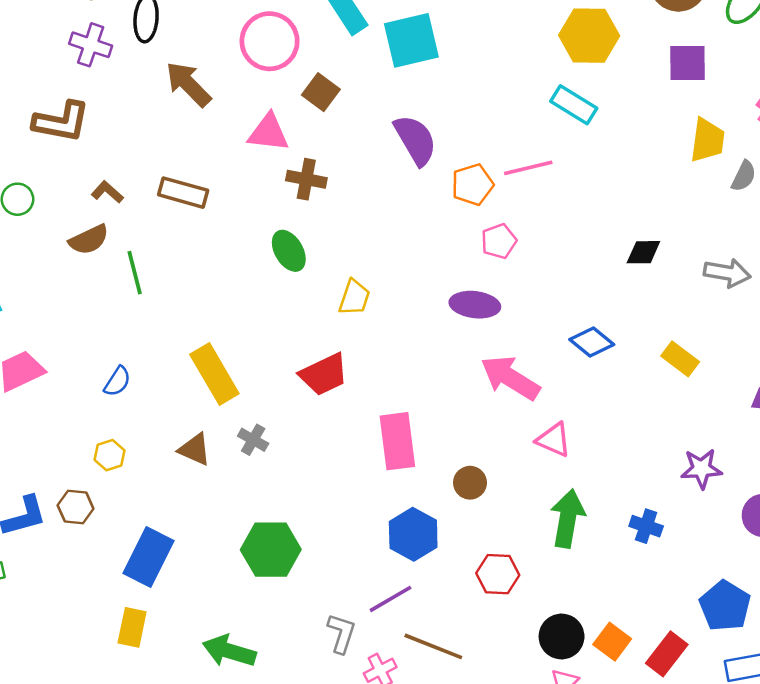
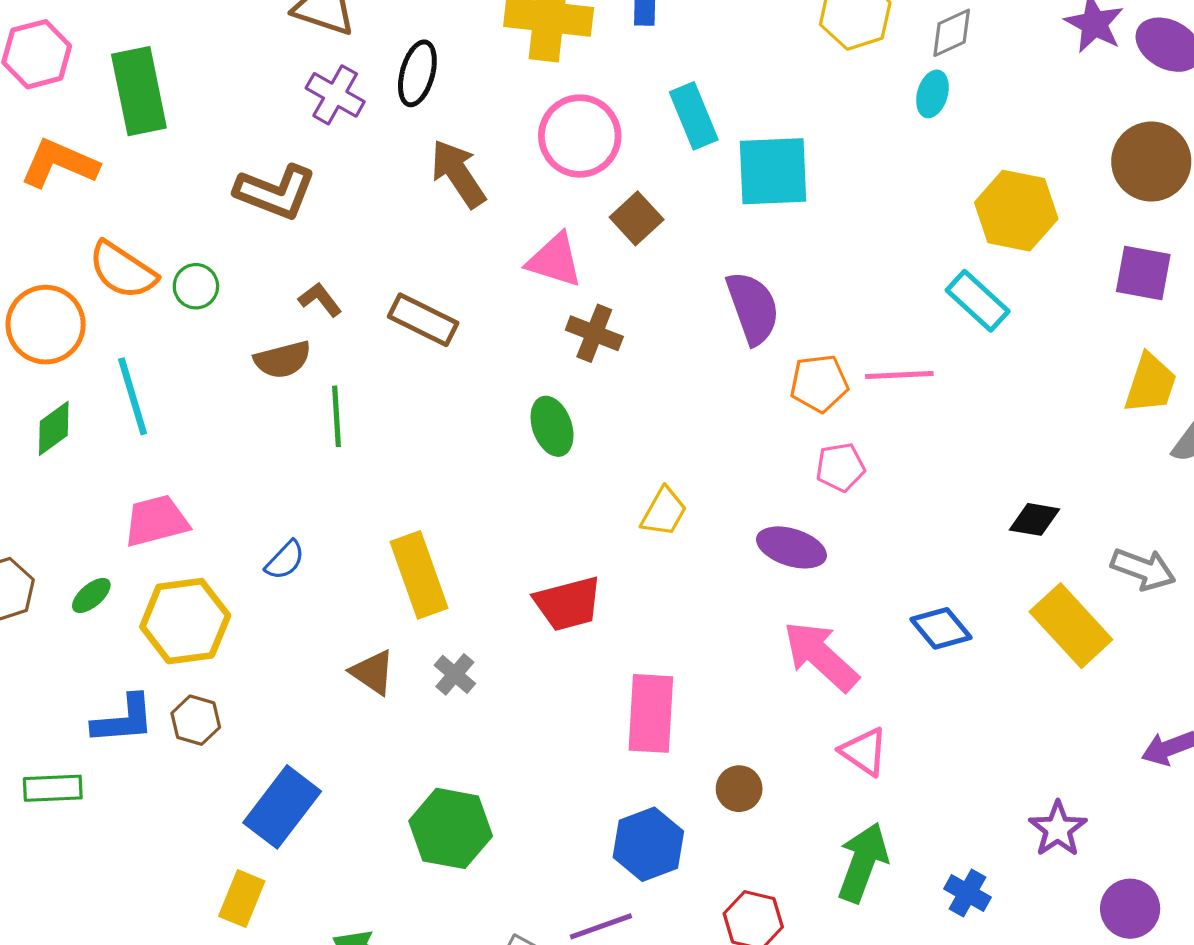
yellow trapezoid: (354, 297) -> (664, 512), moved
yellow rectangle: (680, 359) -> (1071, 626), moved, size x1.6
yellow hexagon: (109, 455) -> (185, 621), moved, size x2.0
purple star: (701, 469) -> (1058, 829), turned 30

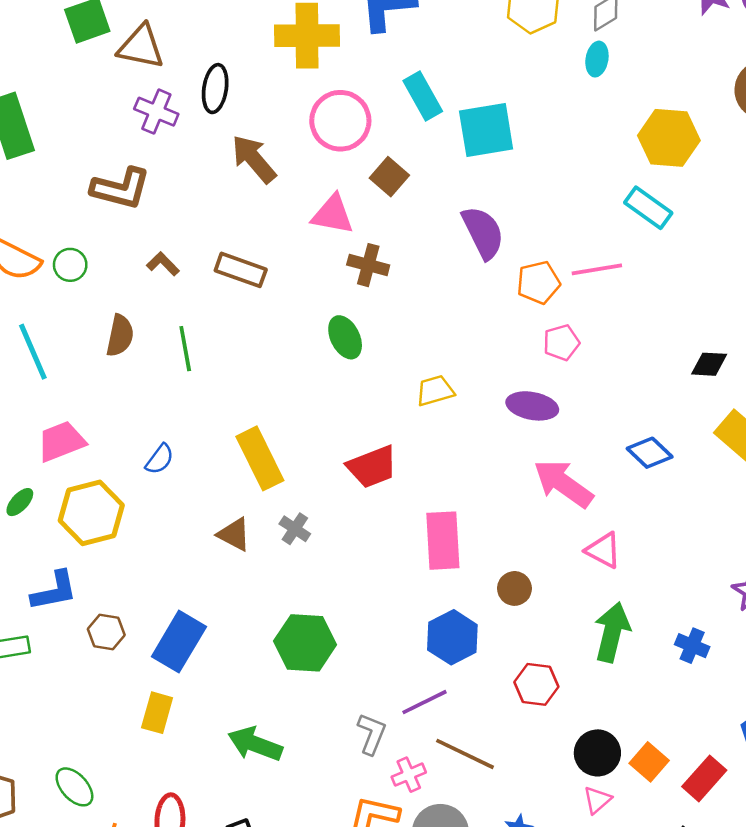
brown semicircle: (283, 360) -> (120, 336), moved, turned -57
yellow trapezoid: (664, 512) -> (435, 391), turned -129
brown hexagon: (196, 720) -> (106, 632), moved

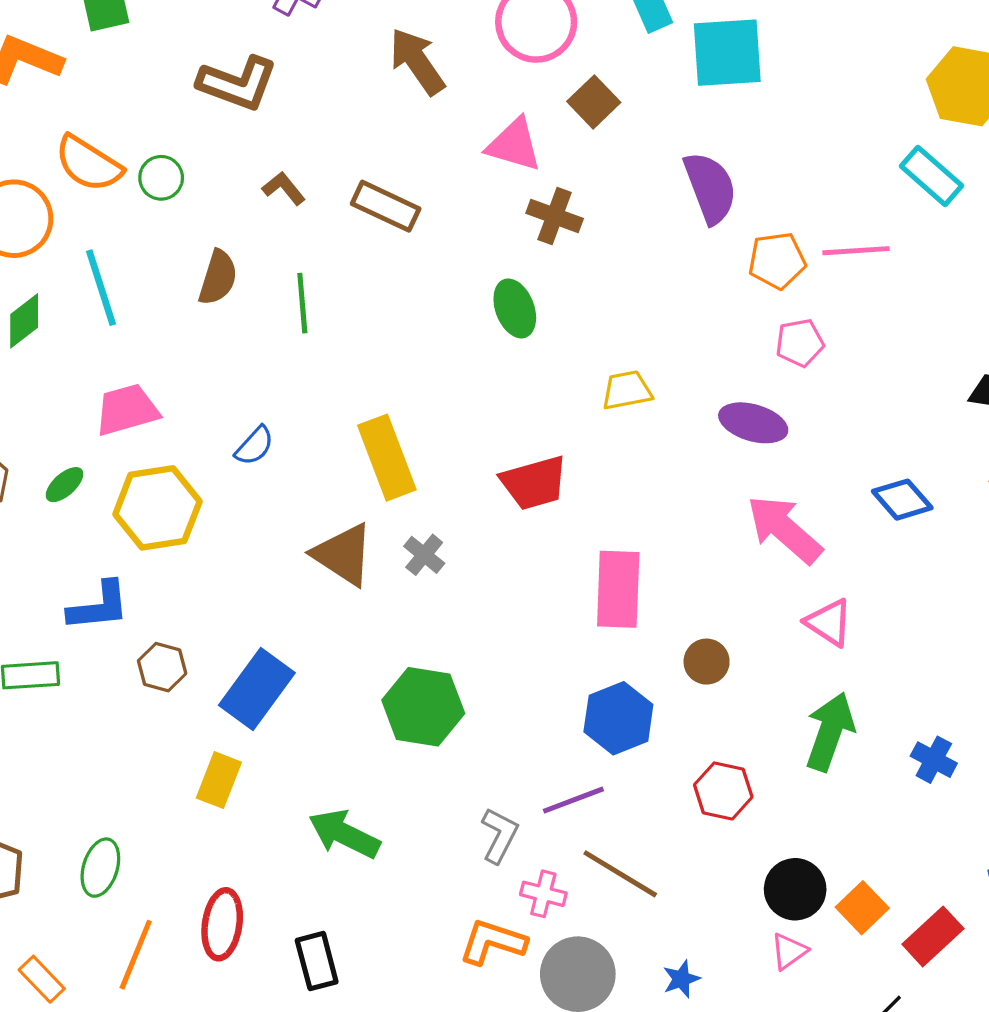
brown triangle: (234, 534) -> (343, 555), size x1.4
pink cross: (409, 775) -> (543, 894), turned 32
green ellipse: (74, 787) -> (100, 868), turned 54

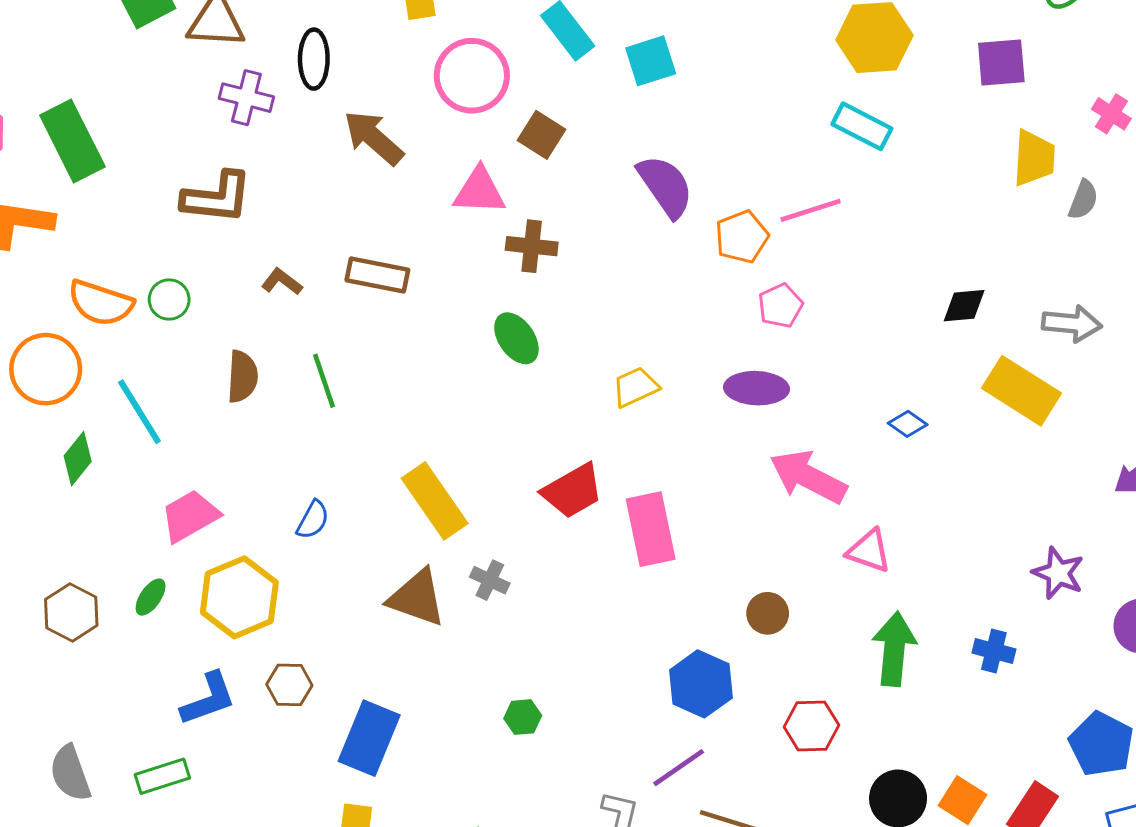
cyan square: (727, 53) -> (651, 61), size x0.7
blue diamond: (902, 500) -> (908, 424), size x0.7
pink rectangle: (618, 589) -> (651, 529), moved
brown hexagon: (162, 667) -> (289, 685), moved
green hexagon: (423, 707) -> (523, 717), size x0.5

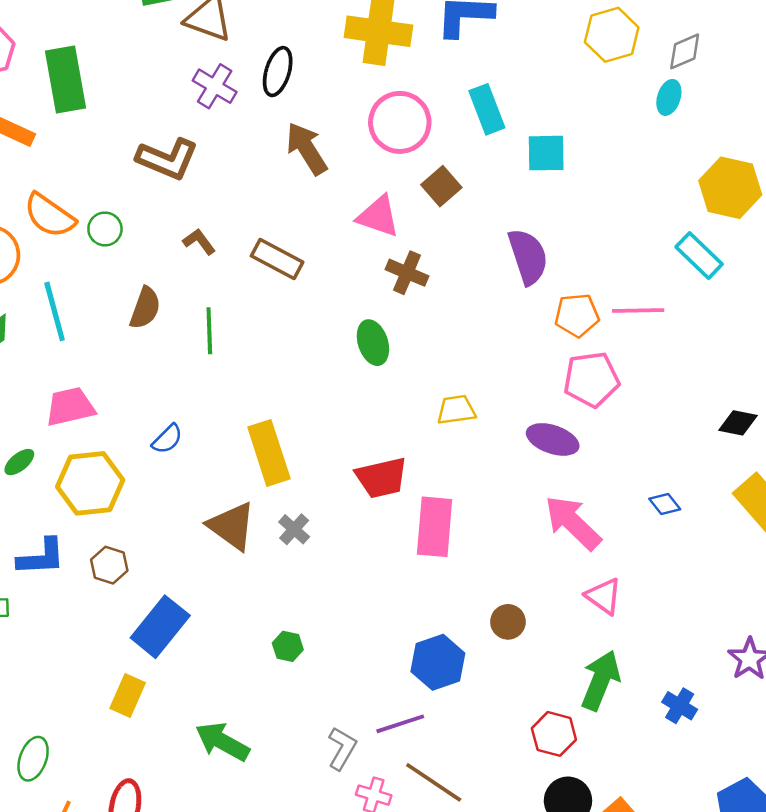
pink pentagon: (780, 306) -> (591, 379), size x1.5
red hexagon: (811, 726) -> (554, 734), moved

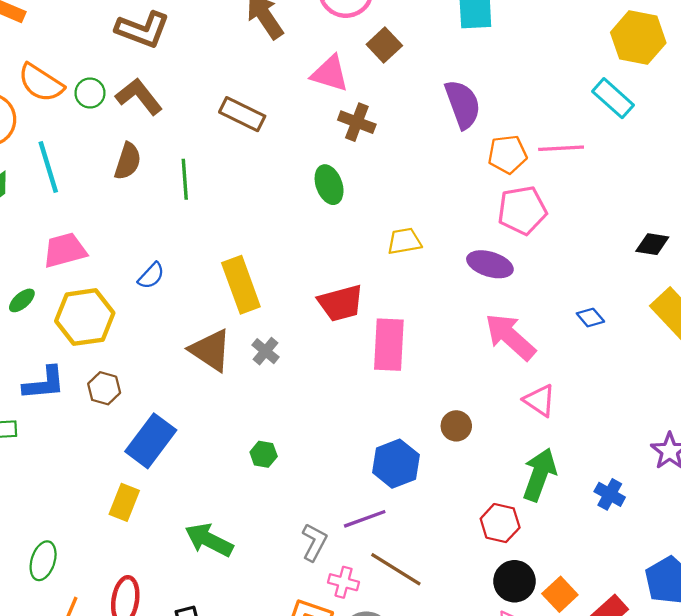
brown L-shape: (199, 242) -> (139, 96), moved, size x1.6

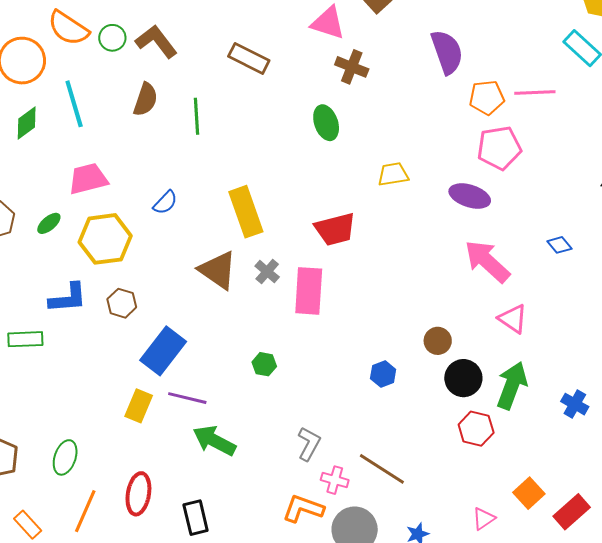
pink rectangle: (389, 345) -> (309, 291), moved
blue hexagon: (396, 464) -> (383, 374), size x0.6
purple line: (365, 519) -> (187, 398), moved, turned 33
black circle: (515, 581) -> (463, 378), moved

